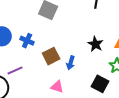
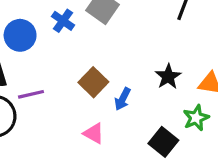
blue cross: (27, 41) -> (63, 21), moved
brown square: (51, 56) -> (93, 82), turned -30

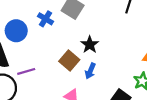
black star: (168, 77) -> (90, 45), moved

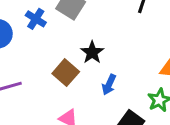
blue arrow: (90, 71) -> (109, 85), moved

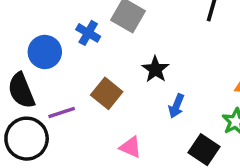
brown square: (66, 73) -> (107, 93), moved

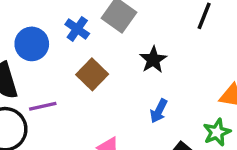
black star: (155, 69) -> (153, 60), moved
brown square: (107, 93) -> (92, 74), moved

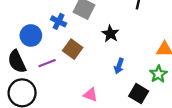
purple line: (43, 106) -> (47, 63), moved

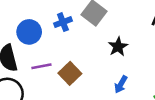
blue cross: (59, 21) -> (63, 22), turned 32
brown square: (73, 49) -> (70, 73), moved

